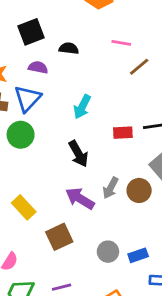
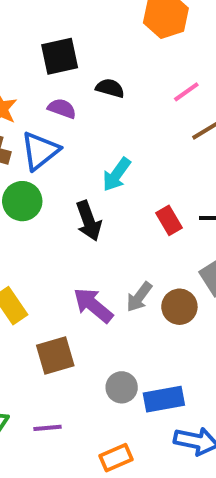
pink line: (121, 43) -> (186, 92), turned -54
red rectangle: (123, 133) -> (169, 220), turned 54
black arrow: (78, 154) -> (89, 221), moved
blue rectangle: (138, 255) -> (164, 399), size x1.4

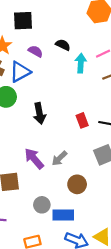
black square: (60, 56) -> (23, 21), moved
cyan arrow: (116, 174) -> (81, 63), moved, turned 138
brown circle: (179, 307) -> (77, 184), moved

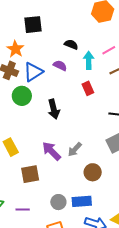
purple semicircle: (35, 51) -> (60, 66), moved
red rectangle: (82, 120) -> (88, 88), moved
gray circle: (42, 205) -> (58, 202), moved

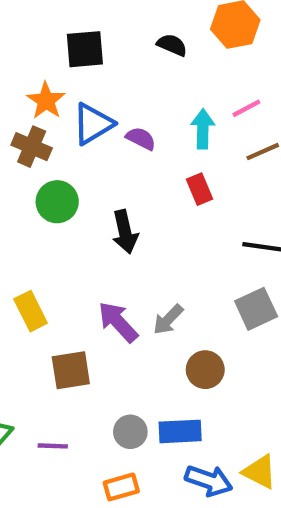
black semicircle: (71, 45) -> (172, 45), moved
blue triangle: (33, 72) -> (93, 124), moved

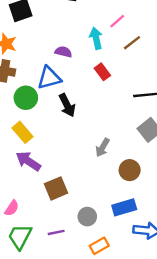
blue triangle: (93, 124) -> (49, 78), moved, turned 30
yellow rectangle: (31, 311) -> (23, 132), moved
purple arrow: (118, 322) -> (28, 161), moved
gray circle: (130, 432) -> (87, 217), moved

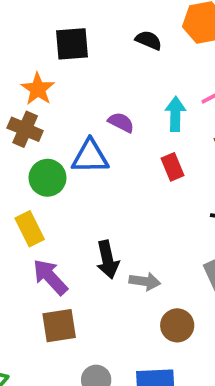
black arrow: (67, 105) -> (108, 260), moved
gray arrow: (103, 148) -> (145, 281), turned -126
purple arrow: (28, 161) -> (50, 277), moved

